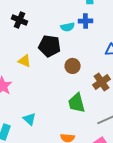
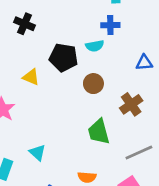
cyan semicircle: (68, 27) -> (95, 46), moved

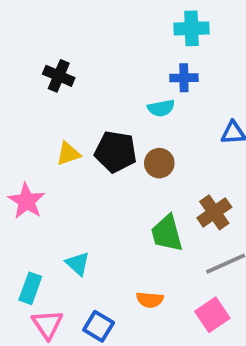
black pentagon: (64, 58) -> (116, 152), moved
yellow triangle: (31, 77) -> (68, 154), turned -42
brown cross: (131, 104) -> (214, 212), moved

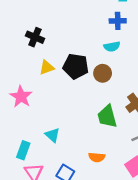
black cross: (59, 76) -> (35, 37), moved
cyan semicircle: (161, 108) -> (112, 46), moved

